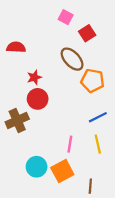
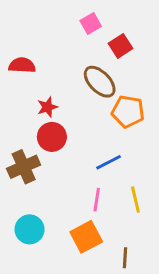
pink square: (66, 17) -> (91, 24), turned 32
blue line: (98, 117) -> (109, 162), moved
cyan circle: (37, 167) -> (30, 229), moved

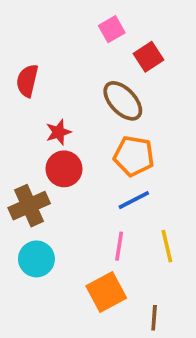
red semicircle: (22, 65) -> (27, 81), turned -80
orange pentagon: (128, 112) -> (134, 156), moved
cyan circle: (30, 229) -> (36, 259), moved

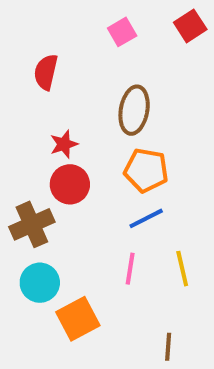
red square: (149, 57) -> (190, 26), moved
red semicircle: (27, 81) -> (46, 72), moved
brown ellipse: (123, 101) -> (134, 110), turned 54
orange square: (106, 292) -> (78, 319), moved

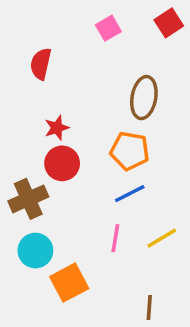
brown ellipse: (134, 110) -> (144, 98), moved
yellow line: (182, 269) -> (162, 238), turned 72

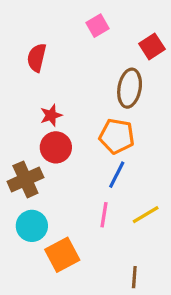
red square: (169, 23) -> (152, 46), moved
blue line: (130, 194) -> (117, 175), turned -36

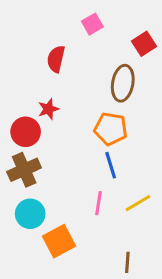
red semicircle: (37, 58) -> (56, 59), moved
red circle: (56, 147) -> (26, 132), moved
blue line: (117, 175) -> (111, 165), turned -44

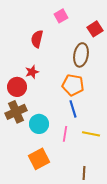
yellow line: (138, 203) -> (91, 134), turned 42
cyan circle: (30, 214) -> (39, 124), moved

